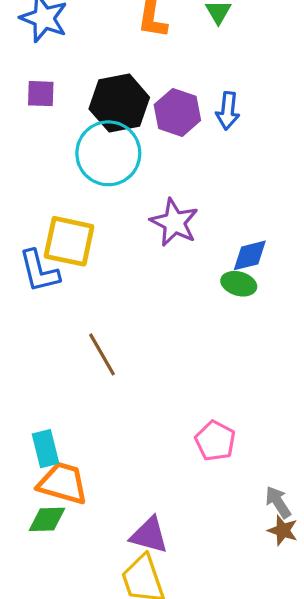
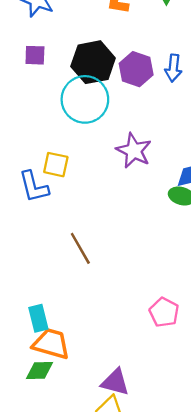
yellow square: (69, 241) -> (56, 165), size x0.7

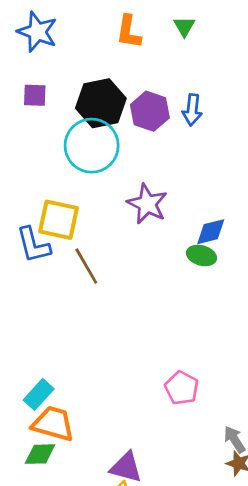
yellow square: (56, 165) -> (59, 220), size x1.4
brown line: (80, 248) -> (86, 266), moved
cyan rectangle: (38, 318) -> (39, 394), turned 56

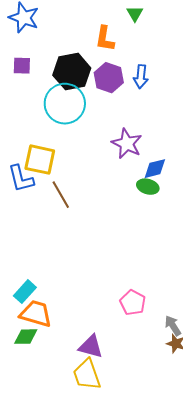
orange L-shape: (129, 32) -> (105, 39), moved
purple star: (147, 204) -> (127, 144), moved
pink pentagon: (182, 388) -> (133, 303), moved

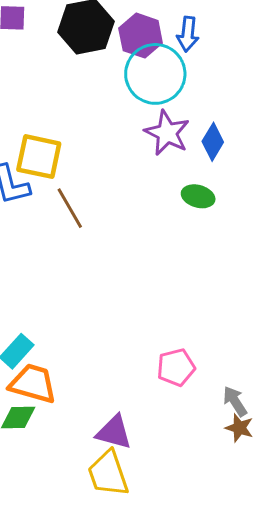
cyan circle: (65, 104) -> (155, 74), moved
blue diamond: (155, 169) -> (213, 142), moved, turned -45
pink pentagon: (133, 303) -> (176, 367), turned 30

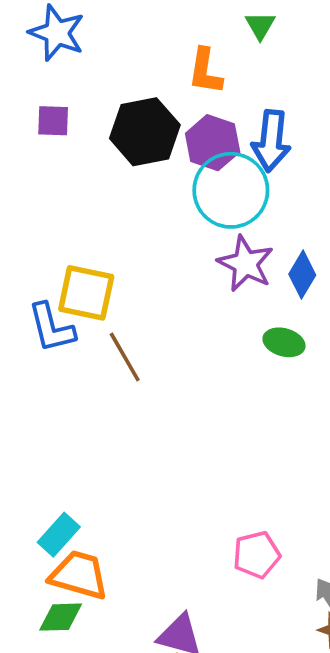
blue arrow: (188, 34) -> (271, 141), size x1.4

